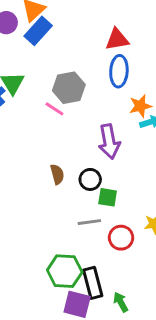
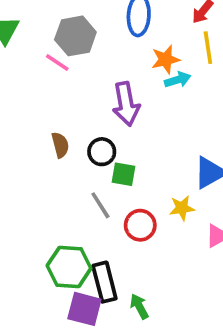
gray line: (89, 222) -> (100, 205), turned 65

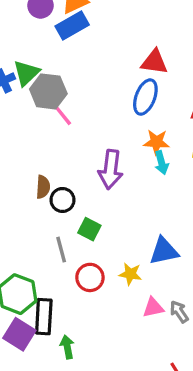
gray hexagon: (75, 36) -> (48, 91), moved
cyan arrow: (178, 80) -> (161, 163), turned 75
black circle: (102, 152) -> (62, 200), moved

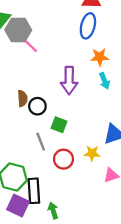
cyan arrow: (161, 163) -> (104, 81), moved

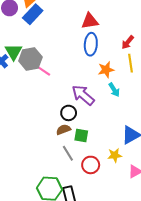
purple arrow: (69, 80) -> (83, 95), turned 140
brown semicircle: (22, 99) -> (63, 130), moved, turned -96
black circle: (37, 106) -> (69, 113), moved

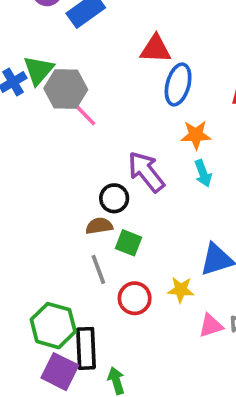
red triangle: (90, 21) -> (156, 49), moved

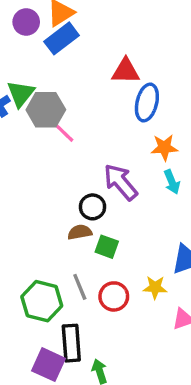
gray line: (98, 269) -> (80, 287), moved
green hexagon: (53, 326) -> (42, 301), moved

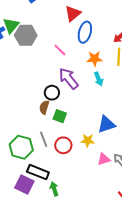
red triangle: (126, 71) -> (73, 14), turned -42
pink line: (64, 133) -> (60, 50), moved
brown semicircle: (80, 232) -> (44, 107), turned -64
black rectangle: (71, 343) -> (38, 172), turned -65

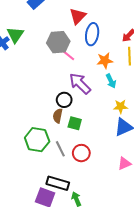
gray hexagon: (26, 35) -> (58, 42), moved
yellow star: (88, 140) -> (121, 106), moved
green hexagon: (21, 147) -> (37, 140), moved

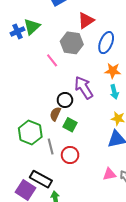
red triangle: (78, 16) -> (86, 20), moved
pink line: (68, 55) -> (52, 60), moved

